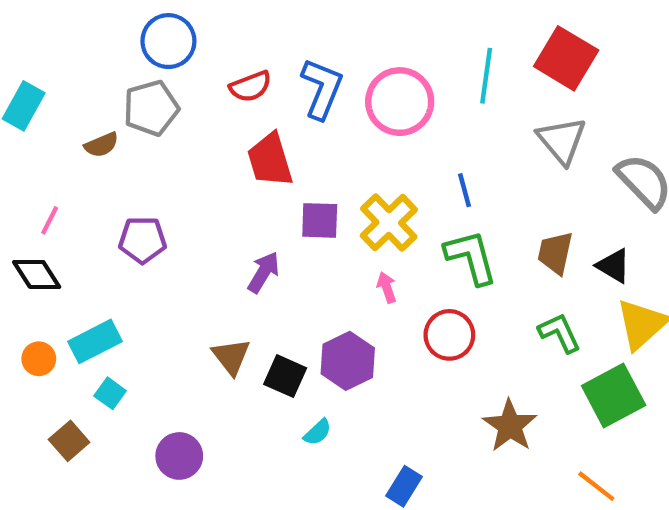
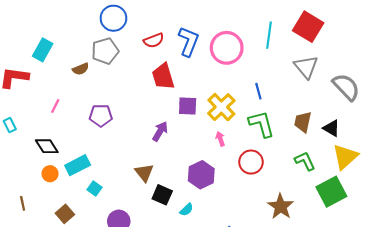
black diamond: (37, 274) -> (47, 146), moved
black square: (285, 376) -> (162, 195), moved
cyan square: (110, 393) -> (94, 189), moved

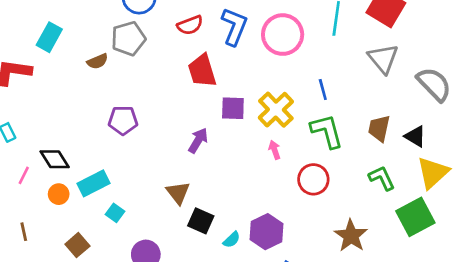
pink line: (55, 106) -> (24, 175), moved
purple hexagon: (201, 175) -> (266, 232), moved

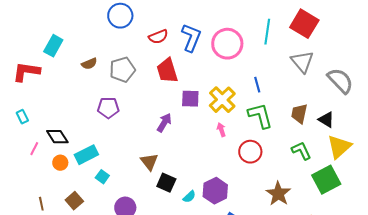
gray pentagon: (128, 39) -> (122, 70), moved
brown line: (24, 232) -> (41, 204), moved

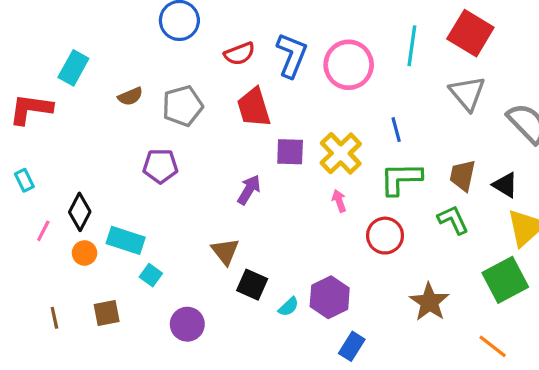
green L-shape: (260, 116) -> (401, 179), turned -76
black diamond: (57, 137) -> (80, 212), turned 60
green L-shape: (301, 151) -> (453, 220), moved
cyan rectangle: (86, 155) -> (126, 240), turned 45
brown square: (74, 201) -> (107, 313), turned 30

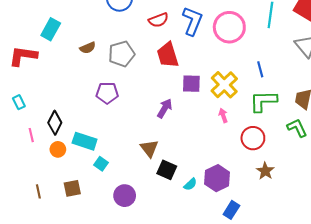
pink line: (43, 231) -> (31, 135), turned -40
brown star: (429, 302) -> (265, 171), moved, size x0.7

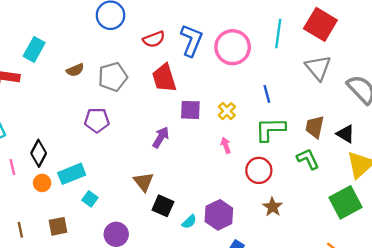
yellow cross: (224, 85) -> (227, 111), size x0.6
cyan rectangle: (85, 141) -> (72, 174), turned -40

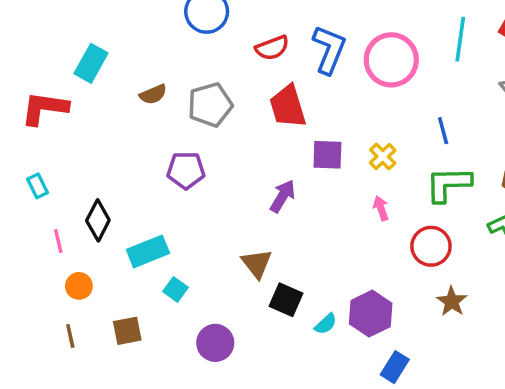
orange circle: (42, 183) -> (79, 286), moved

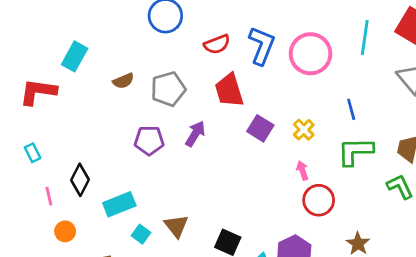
purple square: (327, 155) -> (260, 128), turned 30
purple arrow: (283, 196) -> (195, 134), moved
red circle: (431, 246) -> (319, 200), moved
brown triangle: (257, 264) -> (176, 226), moved

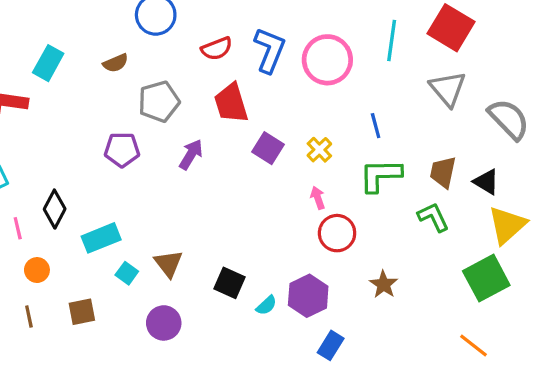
brown semicircle: (123, 81) -> (116, 63), moved
purple pentagon: (149, 141) -> (122, 150), moved

